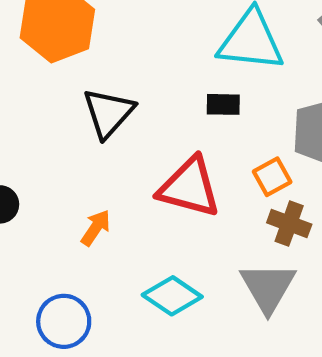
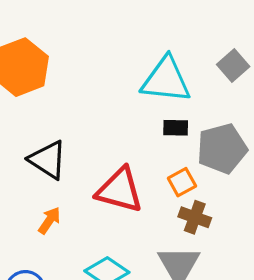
black rectangle: (223, 104) -> (176, 128), moved
black triangle: (108, 113) -> (48, 160), moved, turned -39

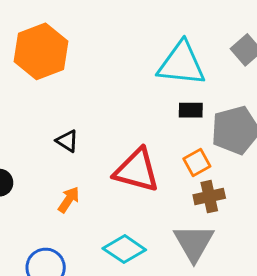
black triangle: (48, 160) -> (67, 141), size x0.6
brown cross: (195, 217) -> (209, 197), turned -32

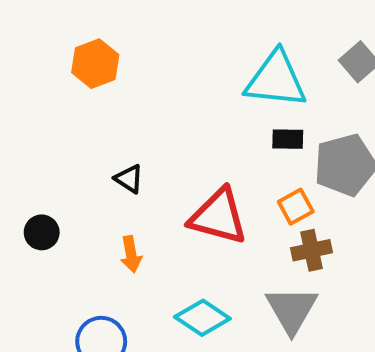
orange hexagon: (41, 51) -> (95, 64), size x0.7
orange arrow: (69, 200) -> (131, 254), turned 136

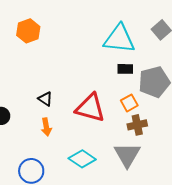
black triangle: (129, 179) -> (45, 99), moved

